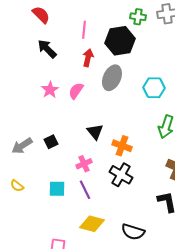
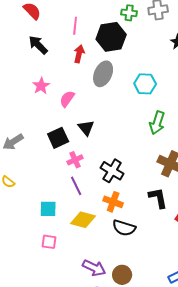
pink semicircle: (76, 91) -> (67, 99), moved
black square: (51, 142) -> (58, 138), moved, size x1.5
orange cross: (122, 146) -> (113, 202), moved
cyan square: (57, 189) -> (48, 209), moved

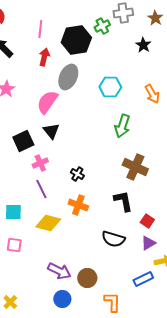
green cross: (129, 13) -> (102, 26), moved, turned -35
pink semicircle: (67, 99) -> (47, 102), moved, size x1.4
black cross: (112, 171) -> (77, 174), size x0.6
black semicircle: (124, 228) -> (113, 239), moved

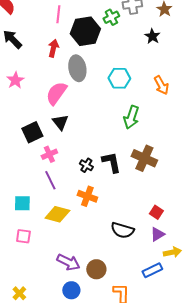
pink line: (40, 29) -> (58, 14), moved
gray ellipse: (68, 77) -> (77, 68), turned -35
black L-shape: (123, 201) -> (111, 162), moved

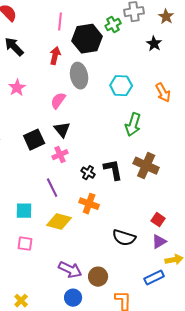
pink semicircle: (56, 93) -> (58, 101), size x0.7
pink cross: (49, 154) -> (60, 155), moved

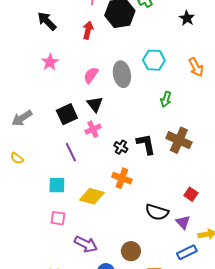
gray ellipse: (79, 76) -> (122, 74), moved
green arrow: (133, 125) -> (166, 99), size x0.7
purple line: (52, 188) -> (71, 152), moved
purple triangle: (159, 242) -> (183, 222), moved, turned -42
purple arrow: (70, 270) -> (86, 244), moved

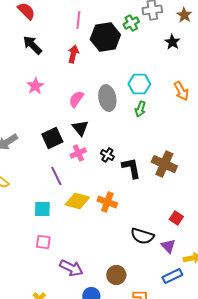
green arrow: (166, 99) -> (140, 109), moved
black cross: (121, 147) -> (107, 155), moved
yellow diamond: (92, 196) -> (77, 201), moved

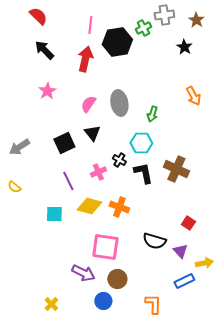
red arrow: (73, 54) -> (85, 59), size x1.4
cyan hexagon: (139, 84) -> (141, 143), moved
pink cross: (78, 153) -> (98, 172), moved
pink square: (43, 242) -> (105, 247), moved, size x1.8
brown circle: (116, 275) -> (117, 279), moved

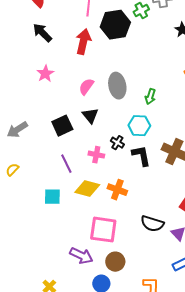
pink cross: (98, 172) -> (96, 155), turned 35
yellow semicircle: (14, 187) -> (12, 170), turned 96

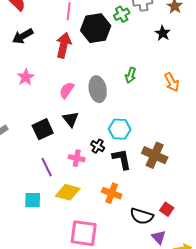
black arrow: (42, 33) -> (23, 36), turned -75
green arrow: (150, 97) -> (131, 75), moved
orange cross: (117, 190) -> (112, 193), moved
black semicircle: (152, 224) -> (142, 216), moved

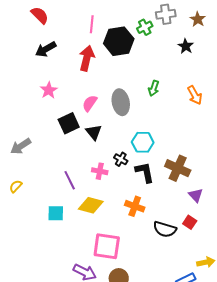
black square: (43, 129) -> (69, 123), moved
purple triangle: (159, 237) -> (196, 195), moved

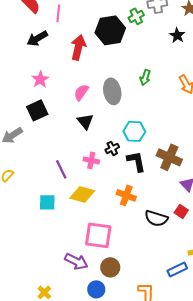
pink line: (92, 24) -> (58, 13), moved
black square: (69, 123) -> (37, 110), moved
black cross: (121, 159) -> (112, 148), turned 32

